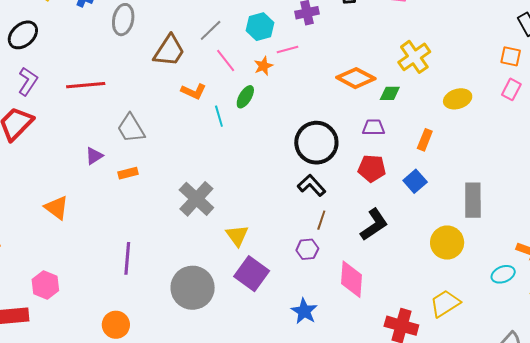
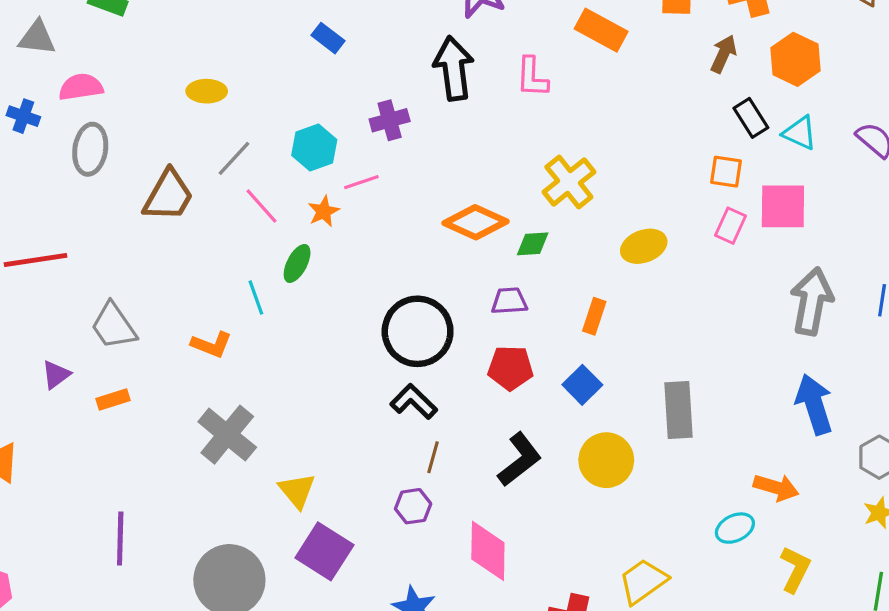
orange L-shape: (194, 91) -> (211, 345), moved
yellow circle: (447, 243) -> (606, 460), moved

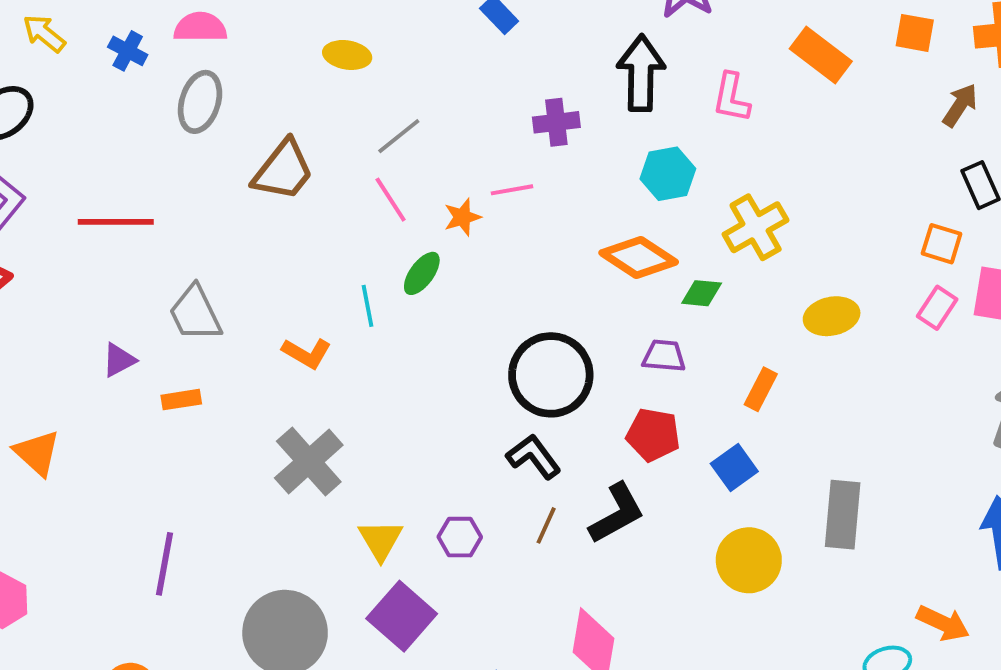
cyan hexagon: (314, 148) -> (668, 174), moved
gray line: (234, 158) -> (399, 136), moved
black L-shape: (520, 460) -> (617, 513), moved
purple hexagon: (413, 506) -> (460, 537), moved

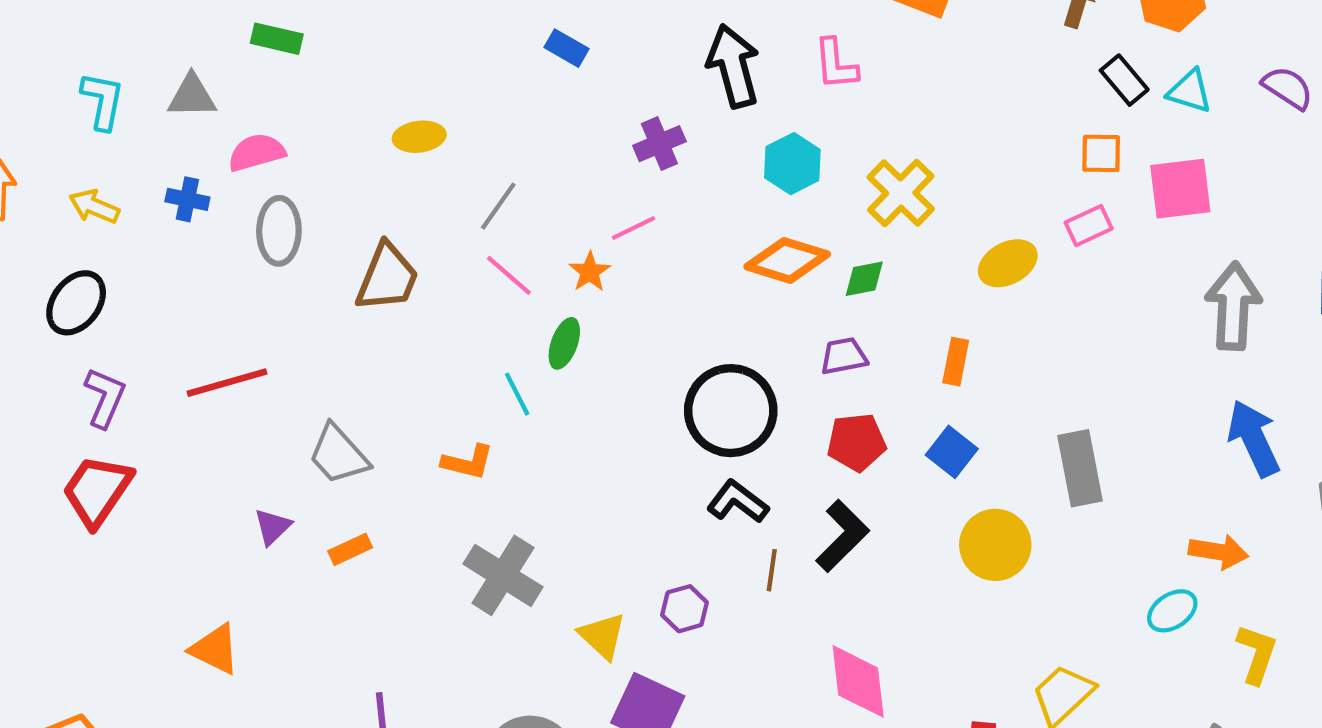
pink rectangle: (937, 308) -> (1089, 226), moved, turned 48

